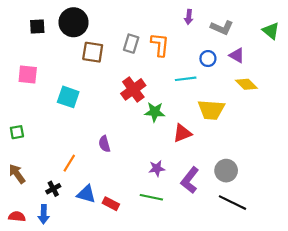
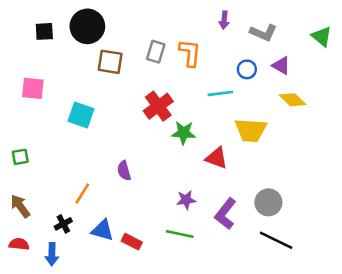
red triangle: (182, 133) -> (217, 158), turned 42
red semicircle: (17, 216) -> (19, 244), moved

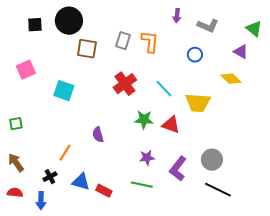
purple triangle: (281, 66) -> (241, 52), moved
pink square: (33, 88) -> (26, 70), turned -30
cyan line: (220, 93) -> (164, 89), moved, turned 54
green star: (184, 133) -> (144, 120), moved

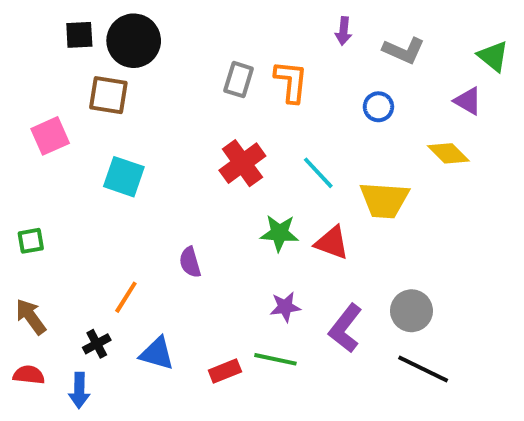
black square: (35, 25) -> (79, 35), moved
brown square: (87, 49) -> (108, 95), moved
red rectangle: (104, 191) -> (225, 371), moved, turned -49

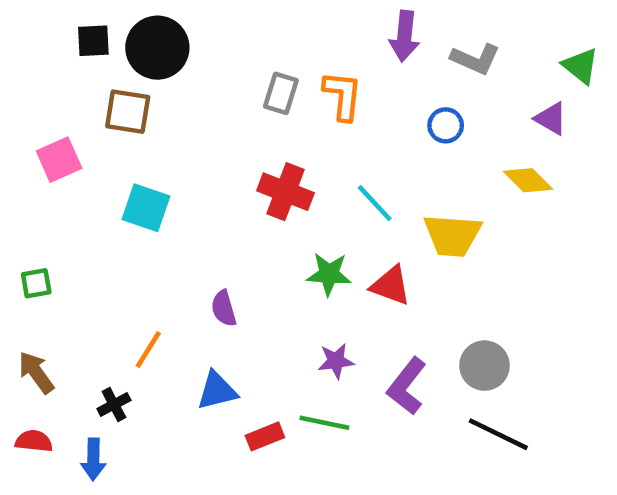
purple arrow: (343, 31) -> (404, 36), size x1.5
red cross: (242, 163) -> (285, 192), turned -33
blue triangle: (157, 354) -> (217, 391), moved, turned -30

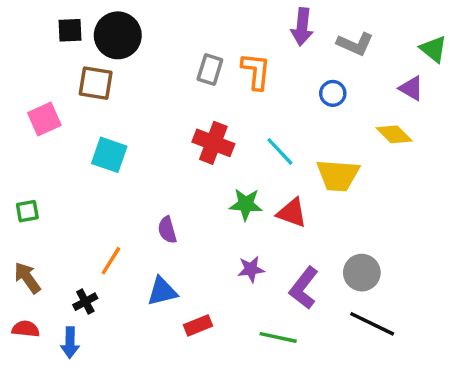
green line: (324, 423) -> (278, 337), moved

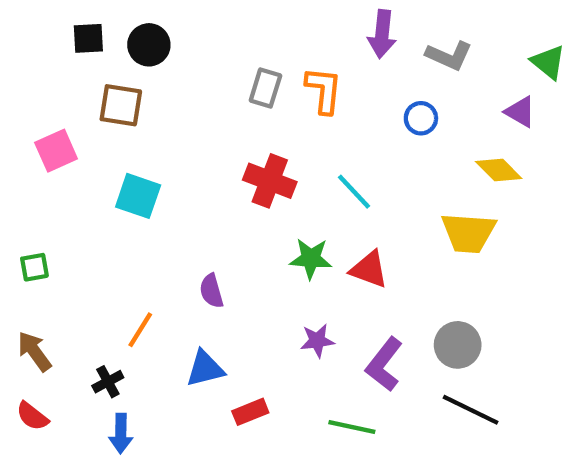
black circle: (118, 35) -> (149, 45), size x0.7
yellow trapezoid: (338, 175) -> (468, 233), moved
red semicircle: (26, 329) -> (32, 416), turned -148
blue arrow: (70, 343) -> (121, 433), moved

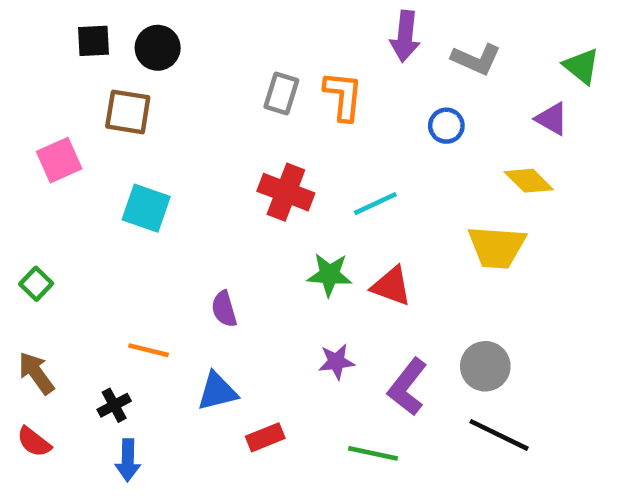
cyan line: (354, 192) -> (375, 204), turned -72
green square: (34, 267) -> (36, 284), turned -36
orange line: (140, 330) -> (148, 350), turned 72

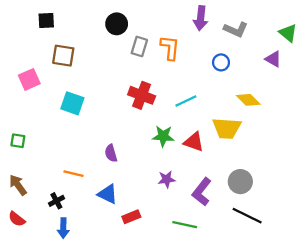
black circle: (158, 48) -> (117, 24), moved
yellow diamond: (529, 181) -> (248, 100), moved
yellow trapezoid: (497, 247) -> (227, 128), moved
green square: (36, 284) -> (18, 141), turned -35
blue triangle: (217, 391) -> (108, 194), turned 40

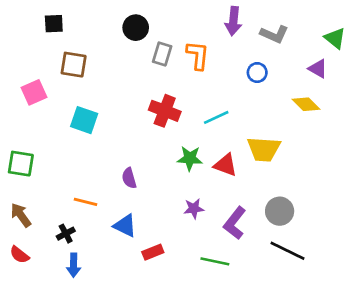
yellow diamond: (248, 100) -> (306, 104), moved
green square: (18, 141) -> (21, 164), size x1.5

